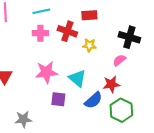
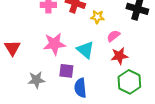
pink semicircle: (119, 60) -> (113, 36), moved
blue semicircle: (93, 100) -> (80, 88), moved, turned 126
gray star: (23, 119) -> (36, 80), moved

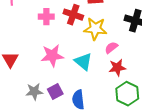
yellow star: (97, 17) -> (95, 29), size x1.6
purple square: (66, 71) -> (55, 92), moved, turned -35

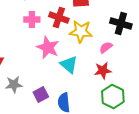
pink semicircle: (111, 48) -> (106, 48), moved
pink star: (52, 56) -> (48, 48), moved, turned 30
gray star: (34, 92) -> (14, 84), moved

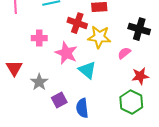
pink cross: (32, 20) -> (39, 38), moved
red star: (103, 70) -> (140, 76), moved
gray star: (14, 84) -> (39, 82), moved, turned -30

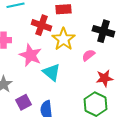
yellow star: (99, 37) -> (63, 39), turned 30

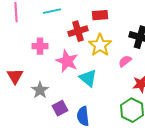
red cross: (41, 25) -> (78, 31), turned -36

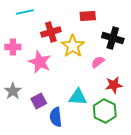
red rectangle: (100, 15) -> (88, 16), moved
cyan triangle: (88, 78) -> (78, 97), moved, turned -36
purple square: (60, 108) -> (39, 101), moved

